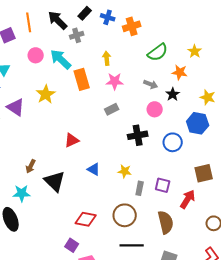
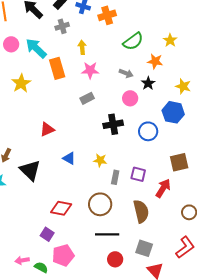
gray cross: (77, 35) -> (62, 26), moved

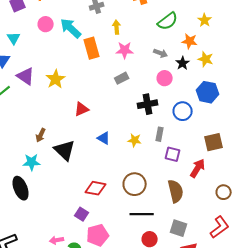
yellow star: (21, 83) -> (56, 79), moved
yellow star: (183, 86) -> (206, 59), moved
gray rectangle: (115, 177) -> (160, 134), moved

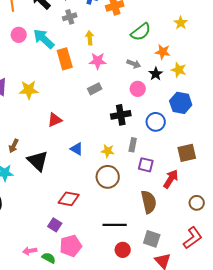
yellow star: (205, 20) -> (181, 23), moved
yellow star: (56, 79) -> (29, 90), turned 30
brown circle: (135, 184) -> (108, 177), moved

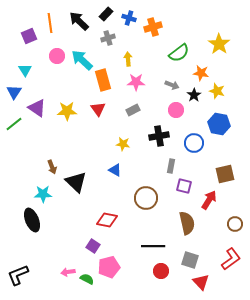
yellow star: (181, 23) -> (219, 44), size x1.5
red triangle: (55, 120) -> (98, 109), moved, turned -42
brown arrow: (14, 146) -> (52, 167), turned -48
yellow star: (108, 151) -> (123, 144), moved

